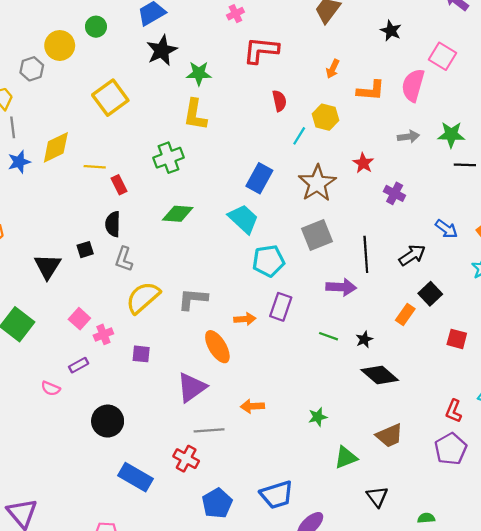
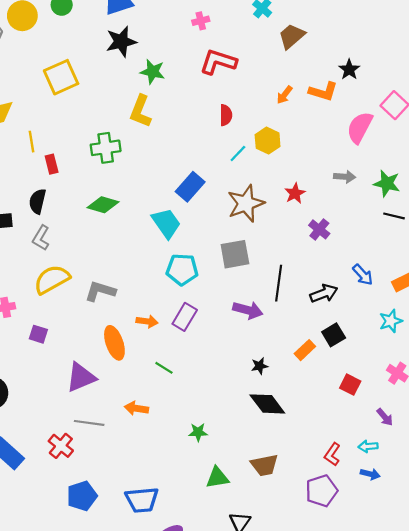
orange L-shape: (371, 91) -> (323, 91), moved
yellow line: (95, 167) -> (31, 142), turned 65
green line: (329, 336) -> (164, 368), moved

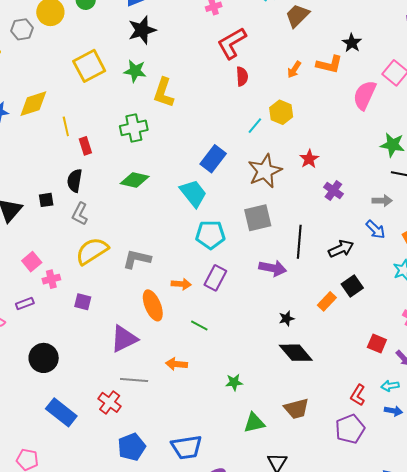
red L-shape: (218, 62) -> (232, 43), turned -44
green star: (153, 72) -> (135, 71), moved
red semicircle: (226, 115) -> (242, 76), moved
gray arrow: (345, 177) -> (382, 201), moved
red square: (350, 385) -> (377, 344), moved

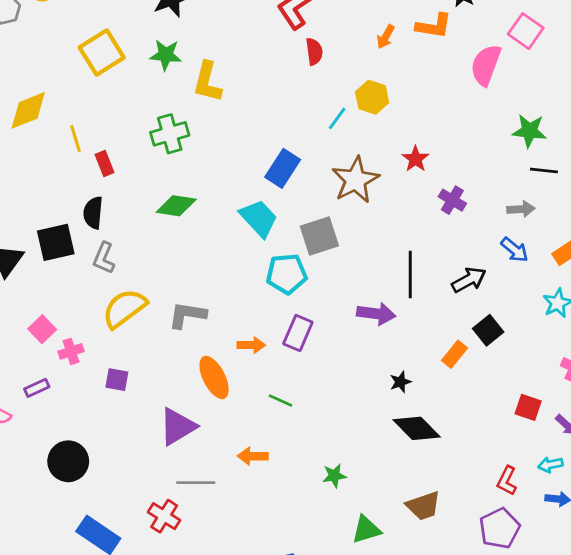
black square: (46, 200) -> (56, 242), size x1.8
gray square: (258, 218) -> (319, 236), moved

